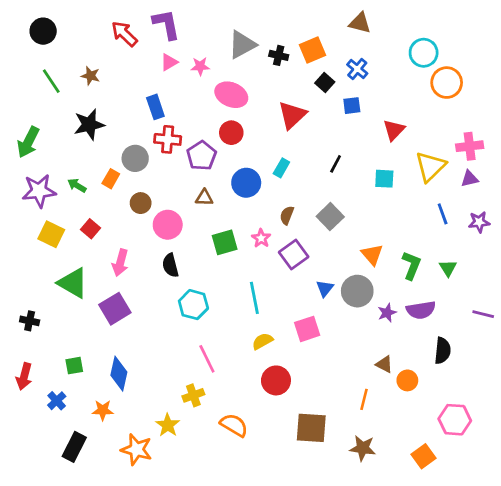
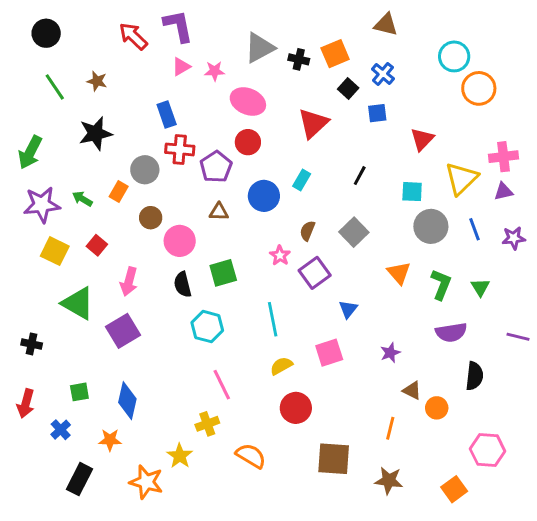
green square: (225, 242) -> (223, 273), moved
gray circle: (357, 291) -> (431, 226), moved
purple star: (387, 313) -> (390, 353), moved

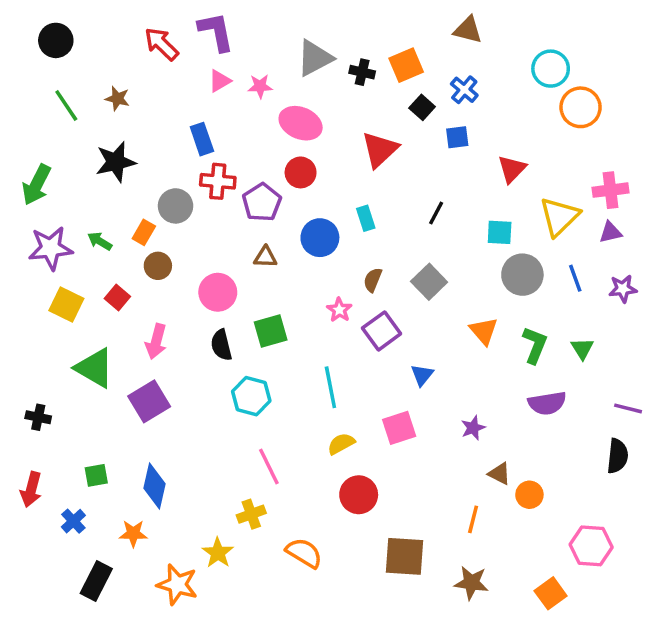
cyan rectangle: (302, 180) -> (366, 218), turned -48
brown circle: (151, 218) -> (158, 266), moved
black semicircle: (474, 376) -> (618, 456), moved

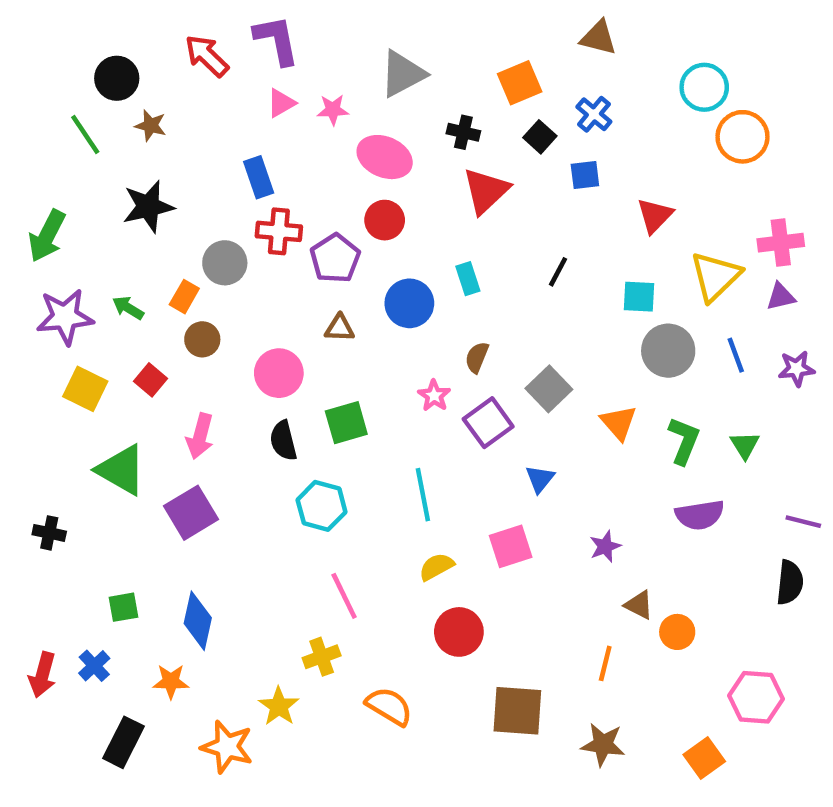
black circle: (56, 40) -> (117, 78), moved
black cross: (362, 72) -> (463, 132), moved
gray square: (429, 282) -> (549, 389), moved
red arrow: (31, 489) -> (42, 675), moved

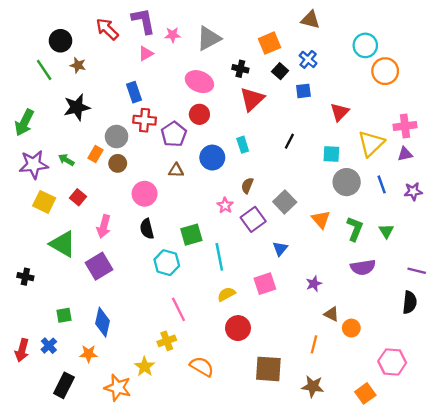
pink star: (333, 110) -> (173, 35), moved
brown circle: (202, 339) -> (118, 163), moved
green square: (346, 423) -> (191, 235), moved

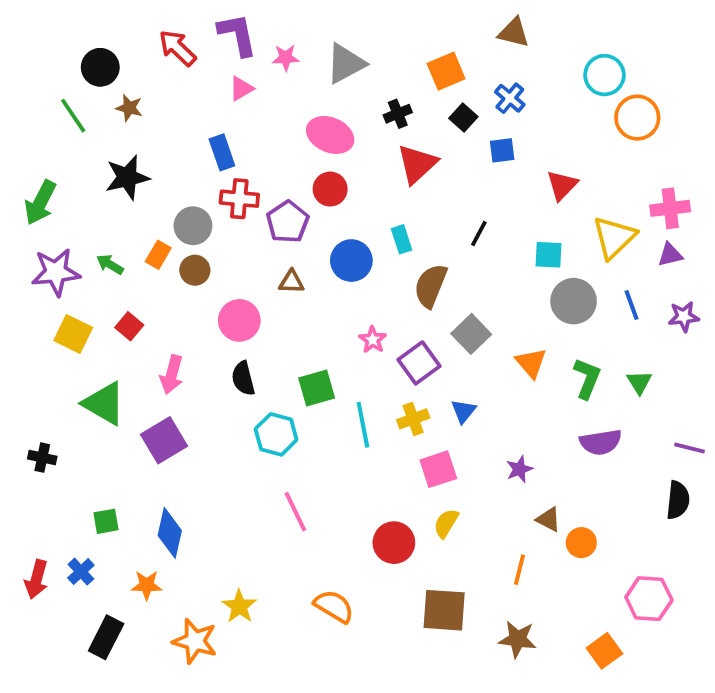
black cross: (240, 69) -> (398, 114), turned -35
brown semicircle: (247, 186) -> (431, 286), moved, size x1.6
yellow semicircle: (226, 294) -> (446, 523), moved, turned -30
yellow cross: (167, 341) -> (413, 419), moved

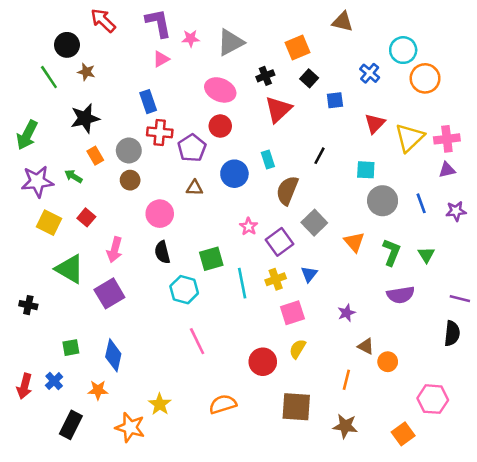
red arrow: (177, 48) -> (103, 20), moved
blue cross: (510, 98) -> (370, 73), moved
yellow triangle: (614, 237) -> (410, 138), moved
orange rectangle: (158, 255) -> (95, 156), moved, turned -60
orange semicircle: (334, 606) -> (223, 404), turned -48

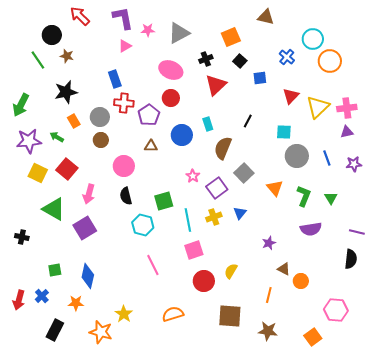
red square: (86, 217) -> (67, 169), size x1.5
pink square: (292, 313) -> (194, 250), moved

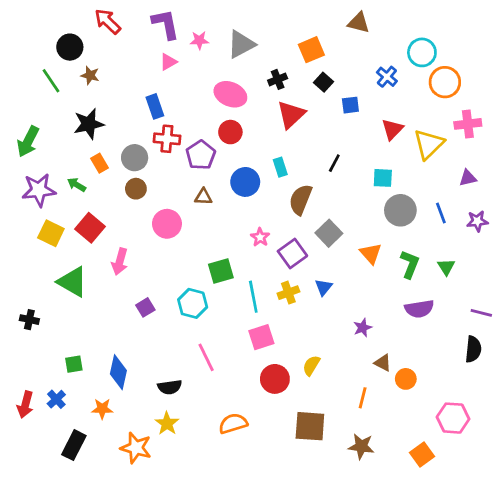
pink cross: (347, 108) -> (468, 124), moved
black semicircle: (126, 196) -> (170, 387), moved, turned -84
purple square: (85, 228) -> (145, 307), moved, size x0.6

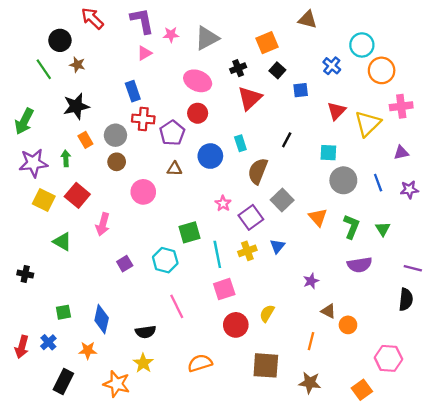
green arrow: (77, 185) -> (66, 158), turned 56
green triangle: (73, 282) -> (62, 242), size x0.7

